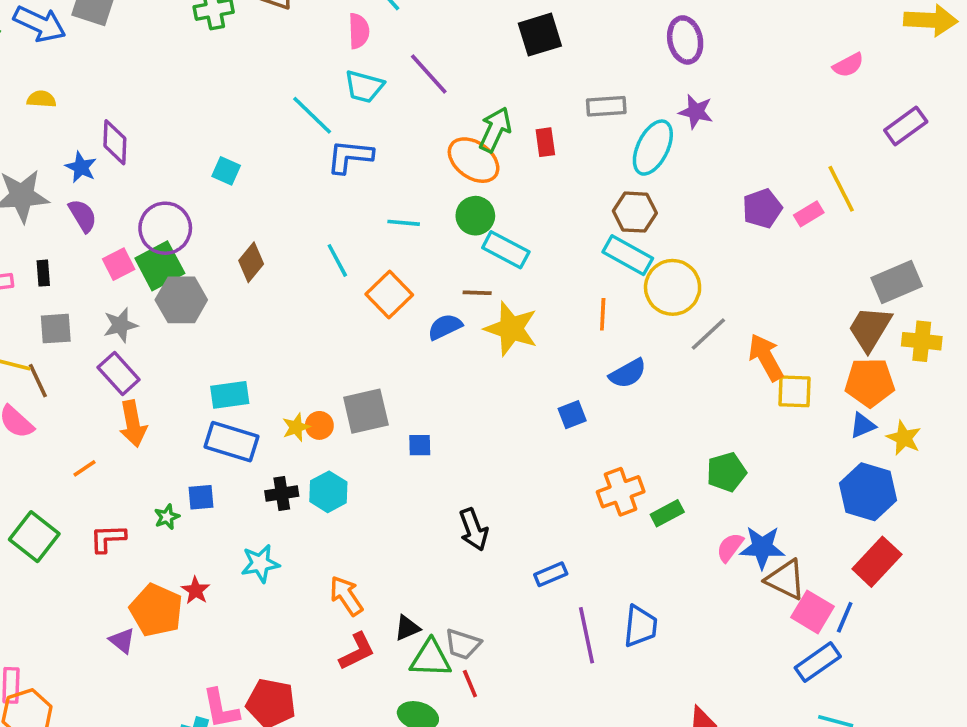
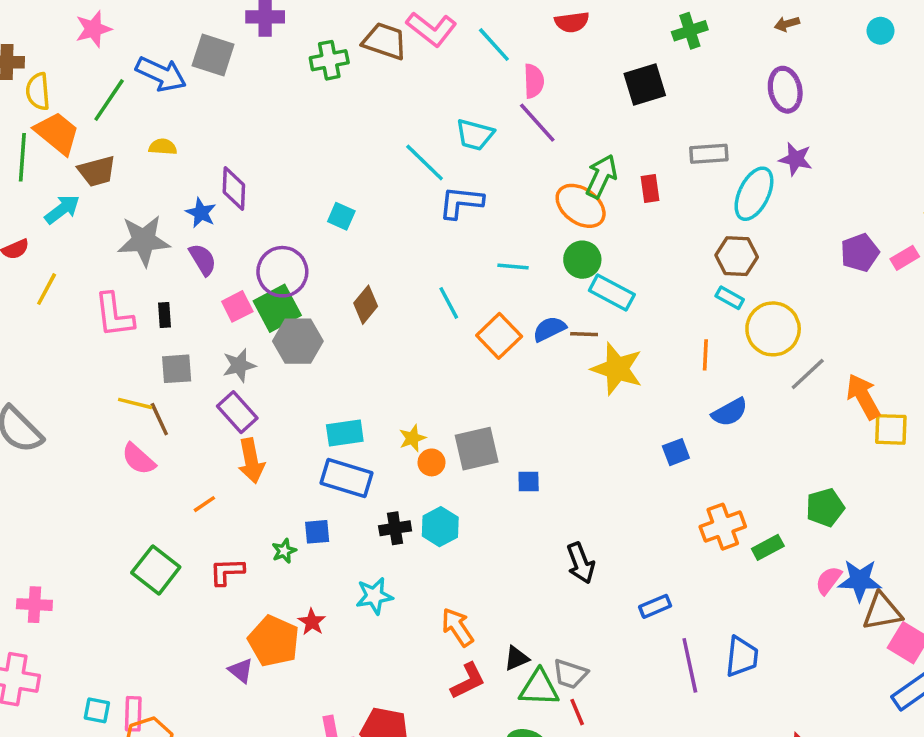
pink semicircle: (359, 31) -> (534, 81), moved
cyan rectangle: (628, 255) -> (730, 298), size x0.6
blue semicircle: (445, 327) -> (549, 329), moved
yellow star: (296, 427) -> (412, 438), moved
brown triangle: (786, 580) -> (882, 612), turned -36

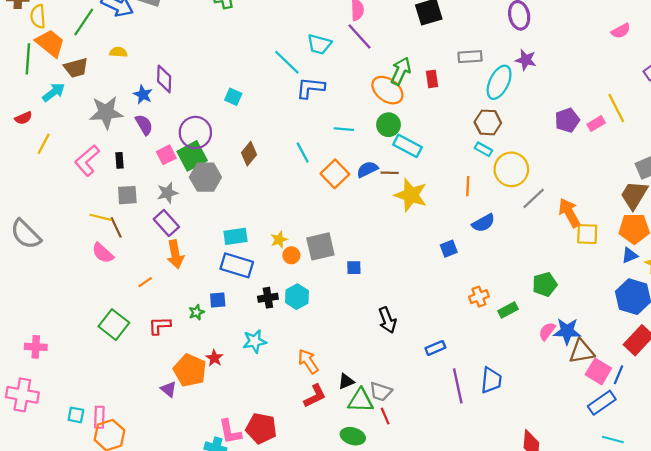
pink L-shape: (114, 315) -> (87, 160), turned 56
orange cross: (723, 527) -> (479, 297), size x0.7

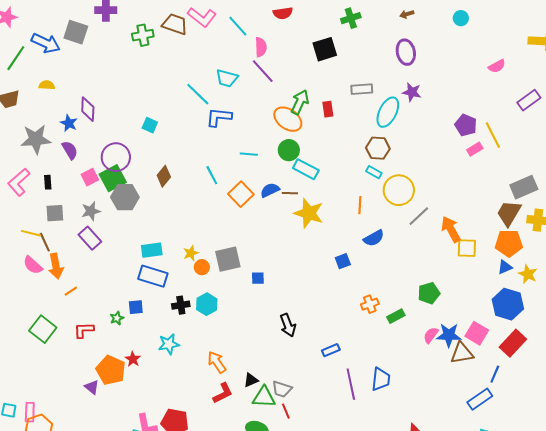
purple pentagon: (567, 120) -> (466, 125), moved, turned -30
orange arrow: (175, 254) -> (56, 266), moved
pink square: (598, 371) -> (477, 333), moved

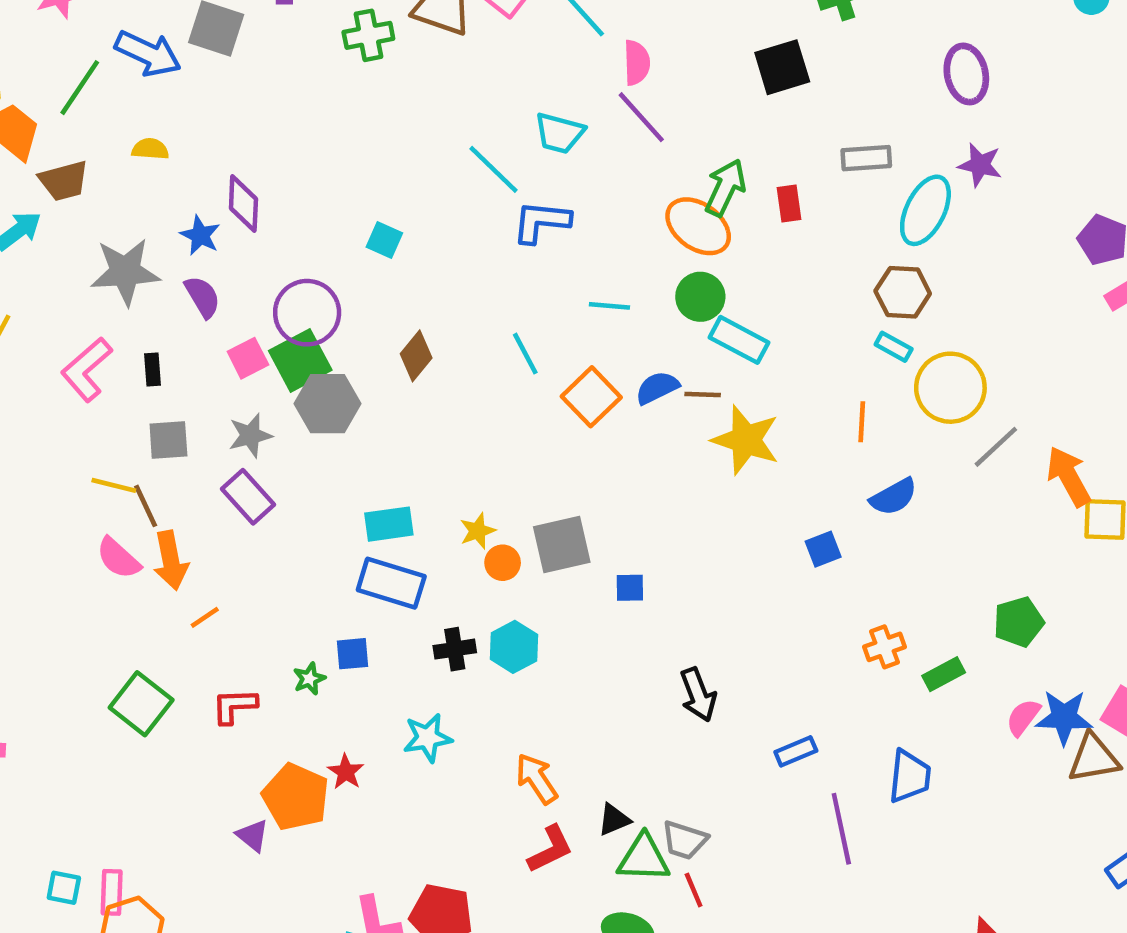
blue trapezoid: (381, 379) -> (909, 776), moved

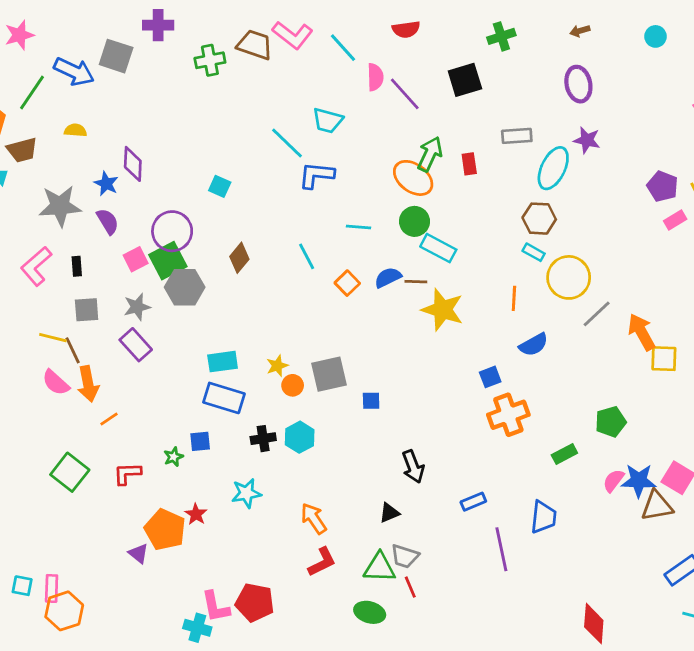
purple line: (641, 117) -> (405, 94), moved
orange square: (591, 397) -> (347, 283), size x0.7
orange cross: (884, 647) -> (508, 415), moved, size x1.6
black triangle: (614, 820) -> (389, 513), moved

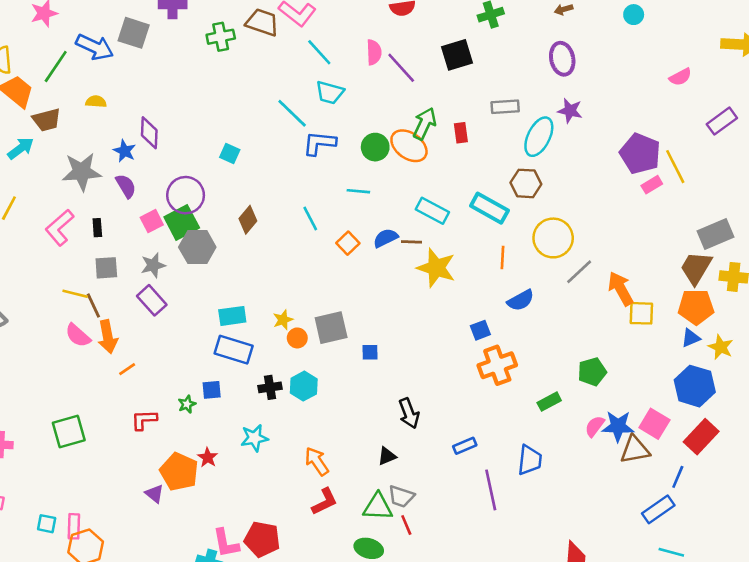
cyan line: (343, 48) -> (319, 52), moved
purple pentagon: (663, 186) -> (640, 154), size x1.4
green circle: (414, 221) -> (375, 147), moved
cyan rectangle: (534, 252) -> (489, 208), moved, size x1.8
green square: (70, 472) -> (69, 431), moved, turned 36

